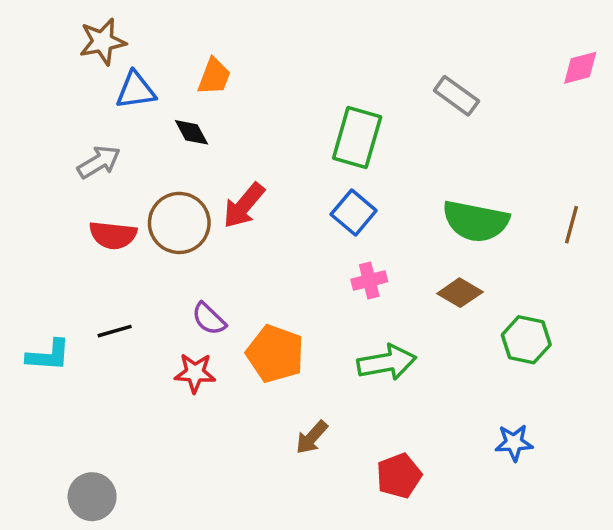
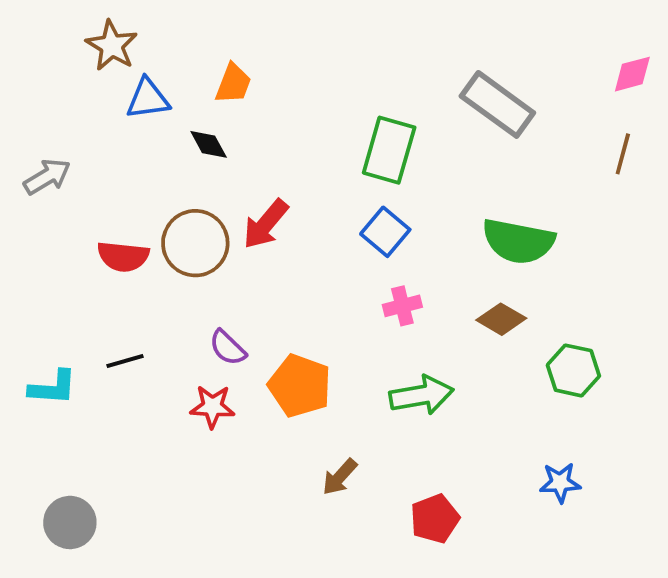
brown star: (103, 42) -> (112, 46), turned -30
gray rectangle: (456, 96) -> (497, 104), size x1.5
gray arrow: (99, 162) -> (47, 177), moved
brown line: (572, 225) -> (623, 154), moved
gray circle: (92, 497) -> (70, 522), moved

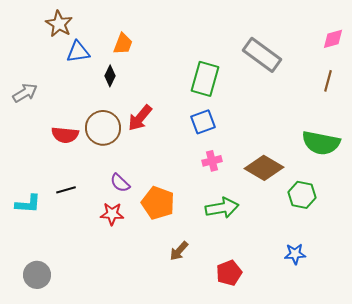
black diamond: (209, 144) -> (110, 76), turned 55
blue square: (385, 232) -> (203, 122), turned 30
green semicircle: (518, 241) -> (321, 143), moved
brown diamond: (501, 319) -> (264, 168), size x1.5

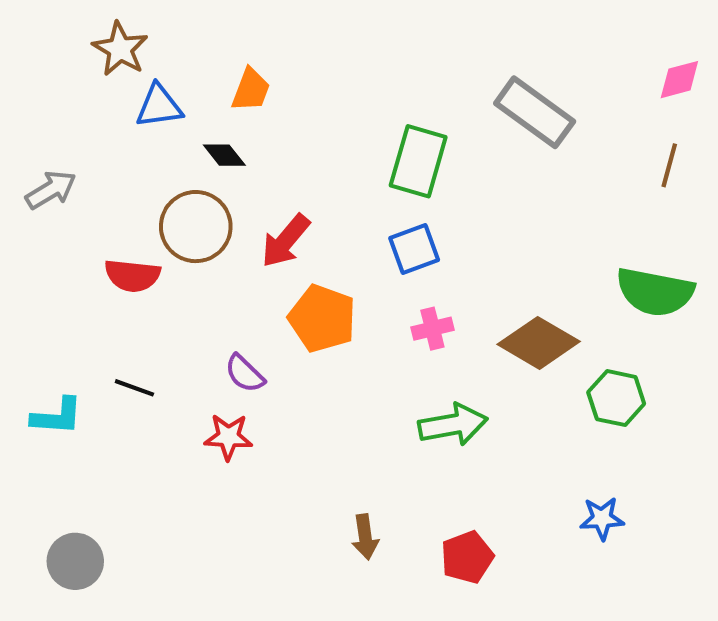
black diamond: (110, 76) -> (224, 155), turned -65
brown circle: (103, 128) -> (196, 227), moved
black line: (66, 190) -> (134, 388), turned 36
orange pentagon: (158, 203) -> (322, 318), moved
brown arrow: (179, 251) -> (365, 537), moved, turned -50

